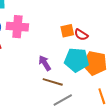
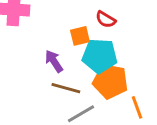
orange square: (67, 31) -> (80, 36), moved
orange pentagon: (95, 63) -> (110, 81), moved

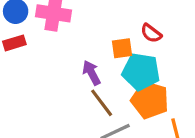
brown line: (66, 88) -> (102, 103), turned 32

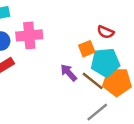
brown line: (102, 103) -> (93, 81), moved

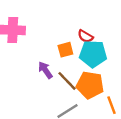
cyan pentagon: (105, 63) -> (93, 54), moved

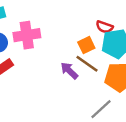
brown line: (67, 81) -> (87, 64), moved

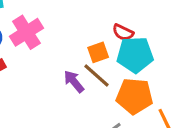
pink cross: (27, 35) -> (26, 32), turned -30

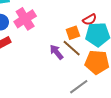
red semicircle: (123, 33) -> (90, 20), turned -56

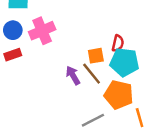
red semicircle: (90, 20) -> (118, 43), turned -56

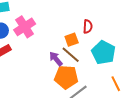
cyan pentagon: (124, 62) -> (104, 52), moved, turned 30
orange pentagon: (119, 95) -> (66, 77), moved

